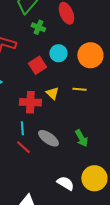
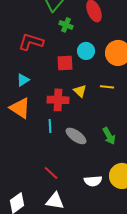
red square: (37, 65) -> (65, 63), turned 30
red line: (23, 147) -> (51, 173), moved
white semicircle: (65, 183) -> (93, 181), turned 144

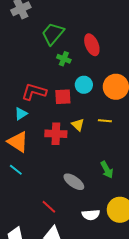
red L-shape: (31, 42) -> (34, 92), moved
cyan line: (50, 126) -> (16, 170), moved, turned -48
gray ellipse: (76, 136) -> (74, 182), moved

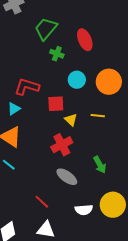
red square: (63, 97) -> (56, 104), moved
red cross: (56, 134) -> (62, 145), moved, turned -30

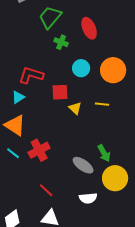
red cross: (62, 145) -> (39, 150), moved
gray ellipse: (67, 177) -> (83, 165), moved
yellow circle: (113, 205) -> (115, 178), moved

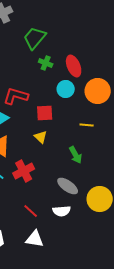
red ellipse: (89, 28) -> (74, 66), moved
yellow triangle: (75, 108) -> (41, 137), moved
green arrow: (104, 153) -> (76, 155), moved
white semicircle: (88, 198) -> (62, 211), moved

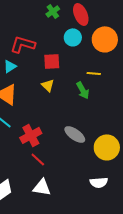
green cross: (46, 63) -> (53, 11), turned 32
green arrow: (76, 155) -> (83, 90), moved
red cross: (24, 171) -> (31, 135), moved
white semicircle: (62, 211) -> (99, 182), moved

